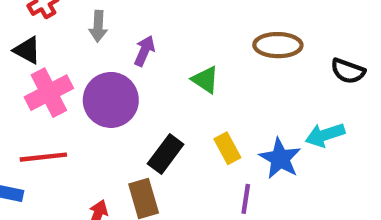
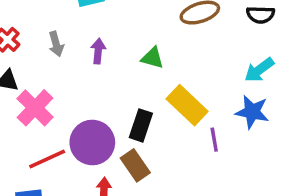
purple circle: (111, 100) -> (92, 143), moved
yellow rectangle: (227, 148) -> (187, 105), size x1.6
blue star: (280, 158) -> (252, 112), moved

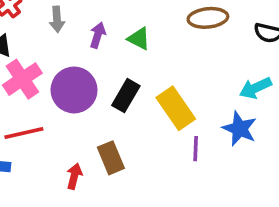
green triangle: (152, 58) -> (139, 39), moved
black rectangle: (141, 125) -> (126, 96), moved
purple circle: (92, 143) -> (74, 90), moved

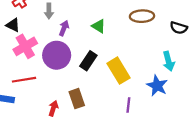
purple arrow: (98, 35) -> (64, 28), moved
cyan arrow: (255, 88) -> (169, 61), turned -84
purple line: (196, 149) -> (128, 105), moved

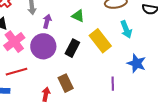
cyan arrow: (169, 61) -> (126, 29), moved
yellow rectangle: (119, 71) -> (100, 41), moved

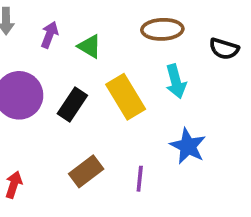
purple arrow: (47, 21) -> (50, 35), moved
brown rectangle: (66, 83) -> (86, 171), moved, turned 72

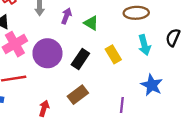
black semicircle: (224, 49) -> (173, 38), moved, turned 96
yellow rectangle: (126, 97) -> (113, 54), size x0.7
brown rectangle: (86, 171) -> (78, 95), moved

